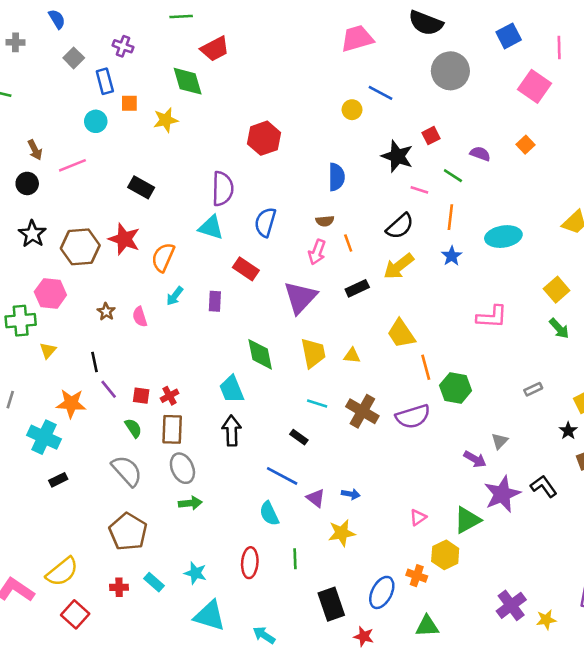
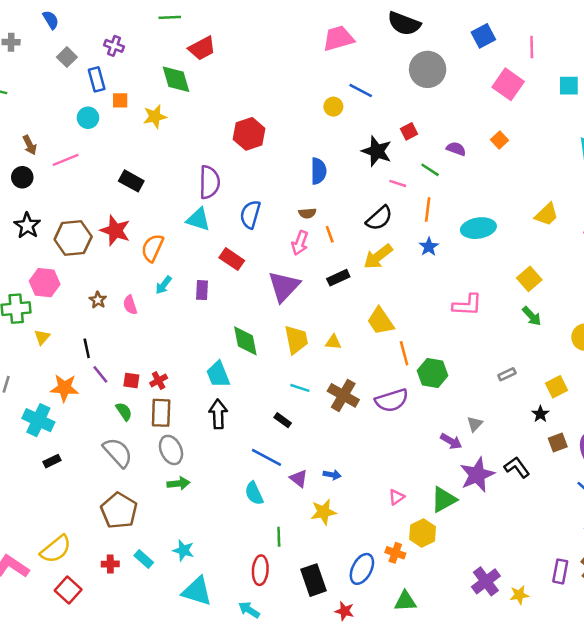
red ellipse: (250, 563) -> (260, 570), moved

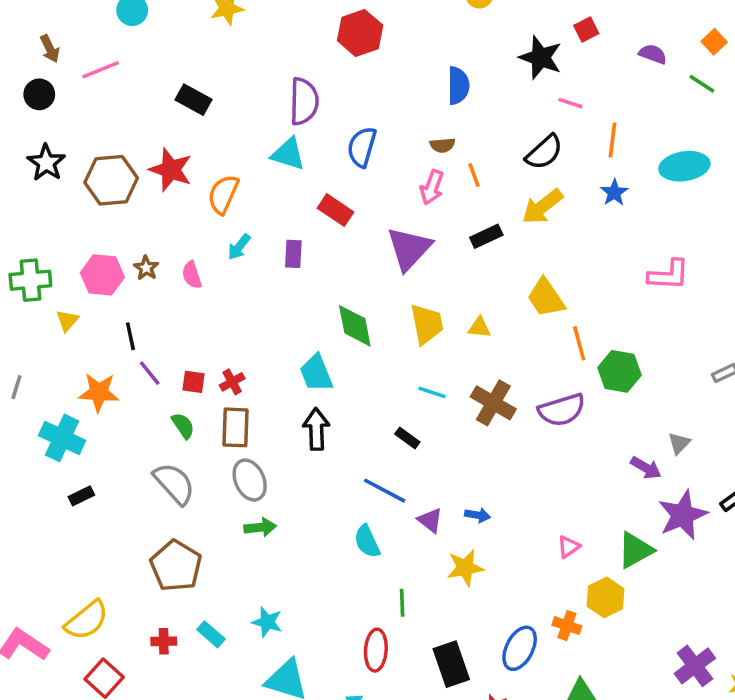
green line: (430, 170) -> (702, 84), moved
pink hexagon: (45, 283) -> (102, 275), moved

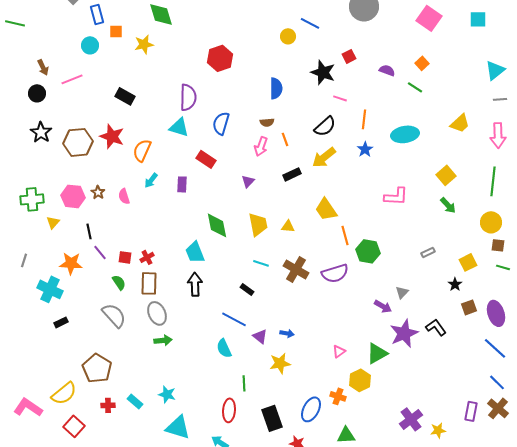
purple triangle: (409, 249) -> (248, 181), size x0.5
brown pentagon: (176, 566) -> (97, 368), moved

